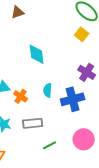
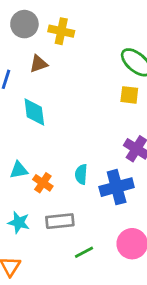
yellow square: (82, 34) -> (129, 95), turned -32
cyan diamond: (37, 54) -> (34, 112), moved

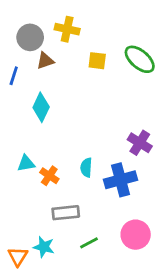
gray circle: (24, 24) -> (30, 37), moved
yellow square: (129, 95) -> (97, 61), moved
cyan diamond: (34, 112) -> (41, 107), turned 32
cyan star: (19, 222) -> (44, 247), moved

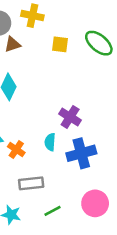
purple cross: (140, 143) -> (70, 117), moved

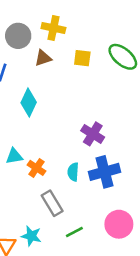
brown triangle: (12, 44) -> (43, 58), moved
cyan semicircle: (50, 142) -> (73, 172), moved
gray rectangle: (31, 183) -> (52, 203), turned 65

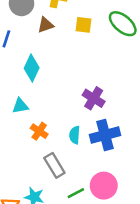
cyan triangle: (14, 156) -> (20, 106), moved
pink circle: (119, 224) -> (104, 186), moved

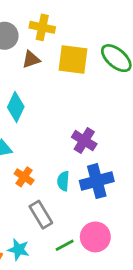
yellow square: (83, 25) -> (73, 60), size x1.6

